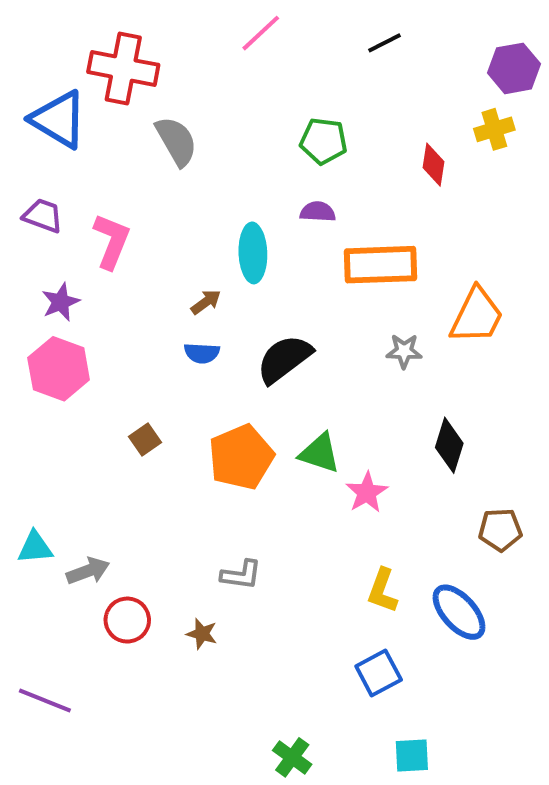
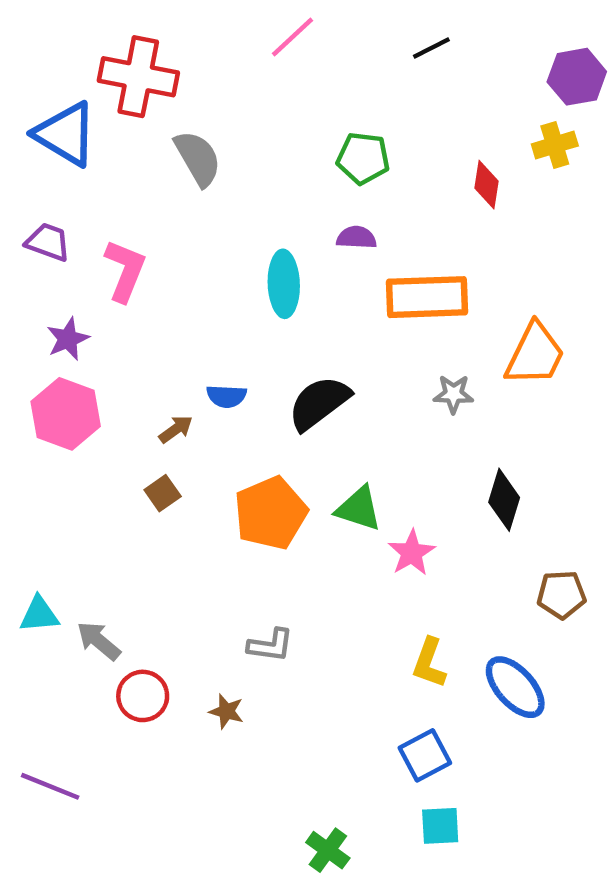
brown arrow: (206, 302) -> (176, 429), moved
gray arrow: (88, 571) -> (99, 641), turned -120
cyan square: (412, 755) -> (440, 826), moved

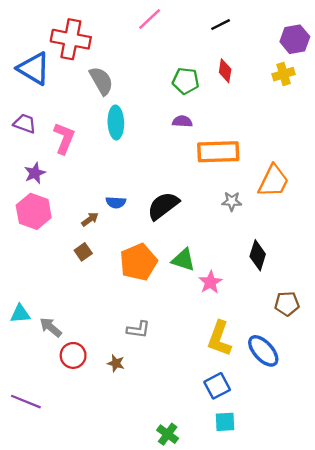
red diamond: (487, 185) -> (225, 71), moved
cyan ellipse: (284, 284) -> (116, 122), moved
yellow L-shape: (429, 663) -> (219, 339), size x1.4

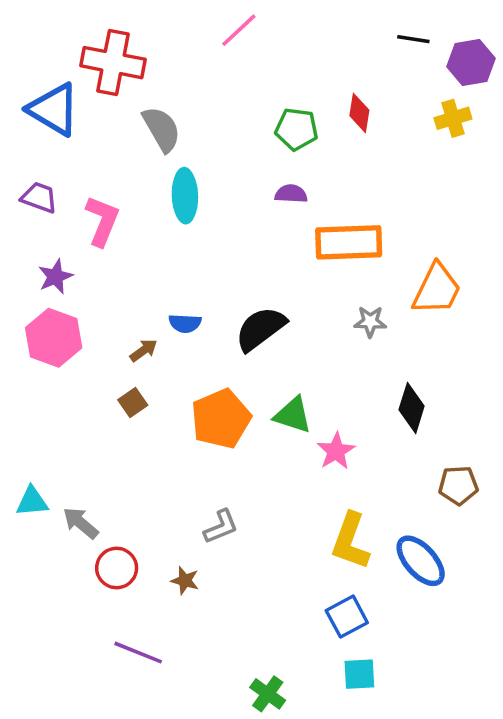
black line: (221, 25) -> (413, 39), moved, turned 36
gray L-shape: (138, 330) -> (221, 527), turned -30
purple line: (26, 402) -> (138, 653), moved

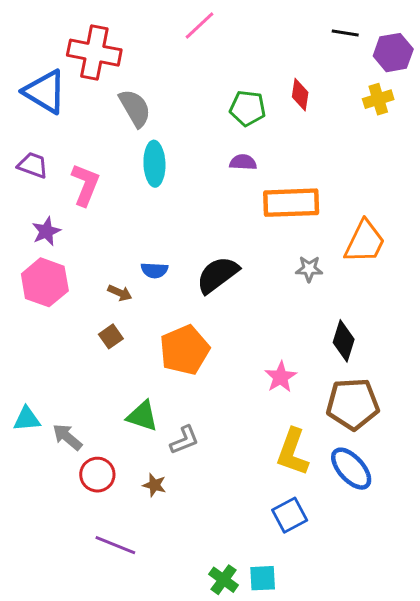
brown arrow: (144, 350) -> (120, 293), turned 60
green triangle: (293, 415) -> (142, 416), moved
brown pentagon: (458, 485) -> (353, 404), moved, size x1.6
cyan square: (359, 674) -> (263, 578), moved

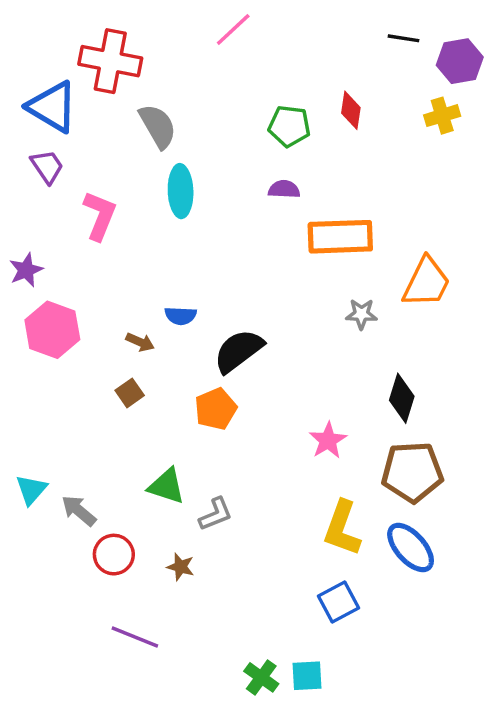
purple trapezoid: (33, 165) -> (47, 166), moved, turned 36
purple star: (46, 231) -> (26, 270), moved
black semicircle: (218, 275) -> (238, 351), moved
orange pentagon: (184, 350) -> (216, 409), size x0.7
cyan triangle: (27, 419) -> (31, 490), turned -44

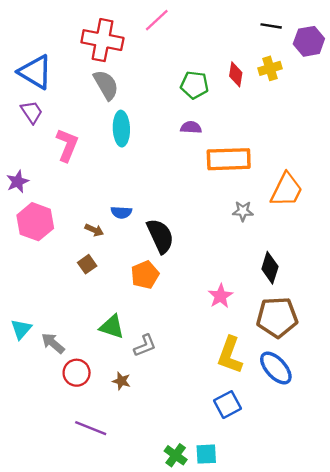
red cross: (110, 61) -> (102, 40), moved
yellow cross: (442, 116) -> (270, 68), moved
black semicircle: (238, 351) -> (160, 236), turned 102

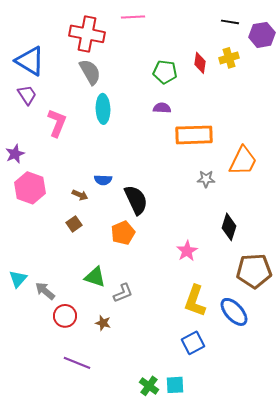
pink line: (157, 20) -> (133, 17), turned 40
brown pentagon: (277, 317) -> (254, 271), moved

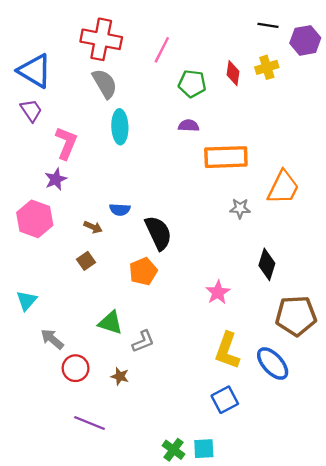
pink line: (133, 17) -> (162, 50), moved, turned -60
purple star: (15, 154) -> (56, 179), moved
cyan triangle: (18, 279) -> (27, 301), moved

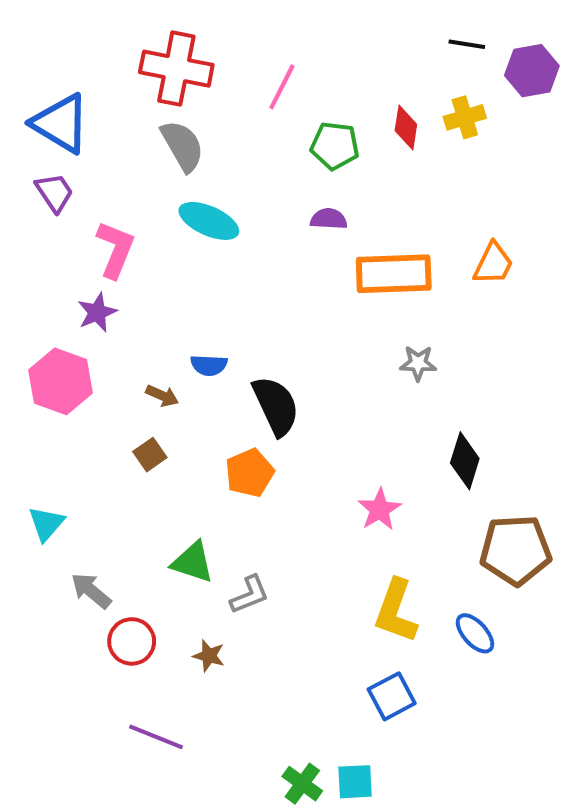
cyan ellipse: (120, 127) -> (209, 221), turned -64
orange trapezoid: (283, 187) -> (493, 264), moved, size x0.7
blue ellipse: (273, 364) -> (475, 633), size x0.7

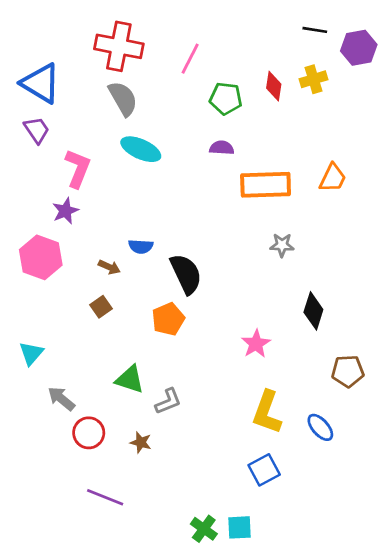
brown pentagon: (516, 550) -> (348, 371), size x0.7

